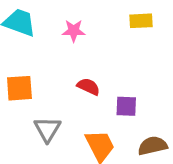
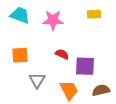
pink star: (74, 31) -> (53, 20), size x1.5
purple square: (126, 106) -> (85, 66), size x1.5

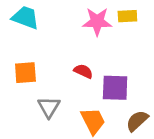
pink star: (53, 20) -> (97, 22), moved
brown semicircle: (101, 90) -> (137, 121), turned -30

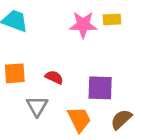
red semicircle: (83, 71) -> (54, 77), moved

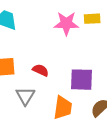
orange trapezoid: (79, 119) -> (63, 108), turned 35

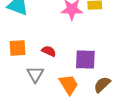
orange trapezoid: (63, 108) -> (69, 85), turned -40

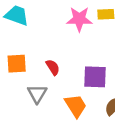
red semicircle: (49, 51) -> (53, 67), turned 32

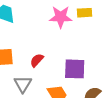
red semicircle: (53, 67) -> (37, 60), turned -104

